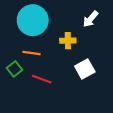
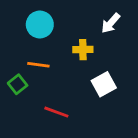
cyan circle: (33, 20) -> (40, 24), size x0.7
red line: (42, 79) -> (56, 112), moved

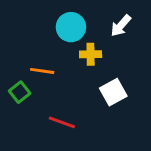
cyan circle: (40, 24) -> (71, 27), moved

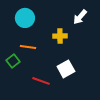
cyan circle: (71, 27) -> (25, 18), moved
white square: (113, 92) -> (66, 69), moved

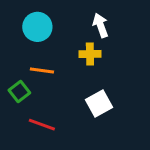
white arrow: (80, 17) -> (101, 25), moved, turned 119
red line: (41, 81) -> (42, 125), moved

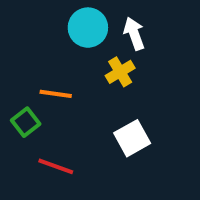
cyan circle: (37, 27) -> (88, 28), moved
yellow cross: (90, 54) -> (120, 72), turned -30

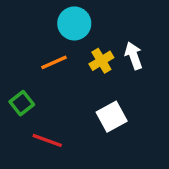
white arrow: (134, 34) -> (134, 56), moved
orange line: (56, 94) -> (54, 62), moved, turned -32

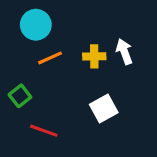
cyan circle: (74, 23) -> (36, 25), moved
yellow cross: (101, 61) -> (94, 56), turned 30

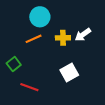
cyan circle: (36, 25) -> (40, 17), moved
white arrow: (124, 52) -> (83, 35), turned -105

